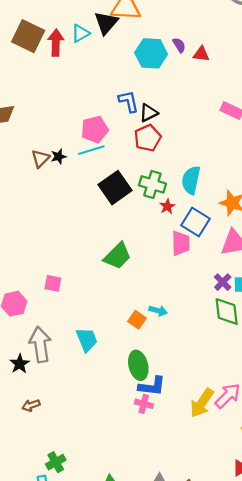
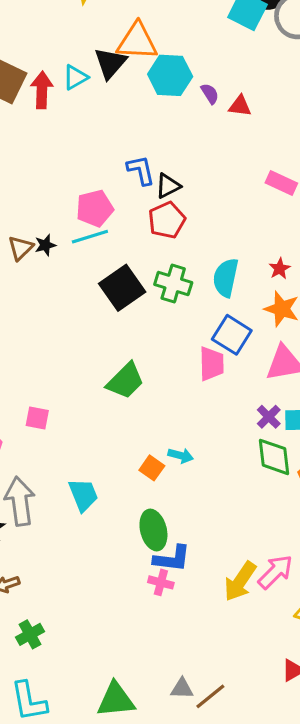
cyan hexagon: (151, 53) -> (170, 75), moved
red star: (167, 206) -> (280, 269), moved
green cross: (56, 462) -> (30, 634), moved

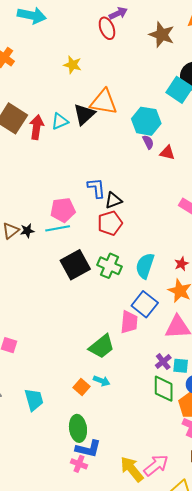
cyan hexagon: (170, 75) -> (146, 121), moved
green trapezoid: (125, 381) -> (102, 346), moved
yellow arrow: (240, 581) -> (132, 469), turned 100

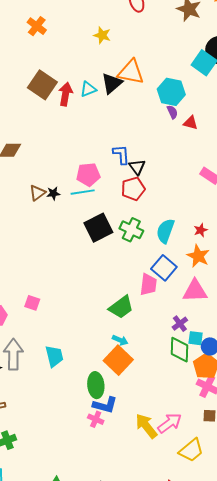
black triangle: (113, 200) -> (137, 167), turned -48
cyan square: (181, 366) -> (196, 338), moved
orange square: (81, 387) -> (118, 360), moved, size x1.8

